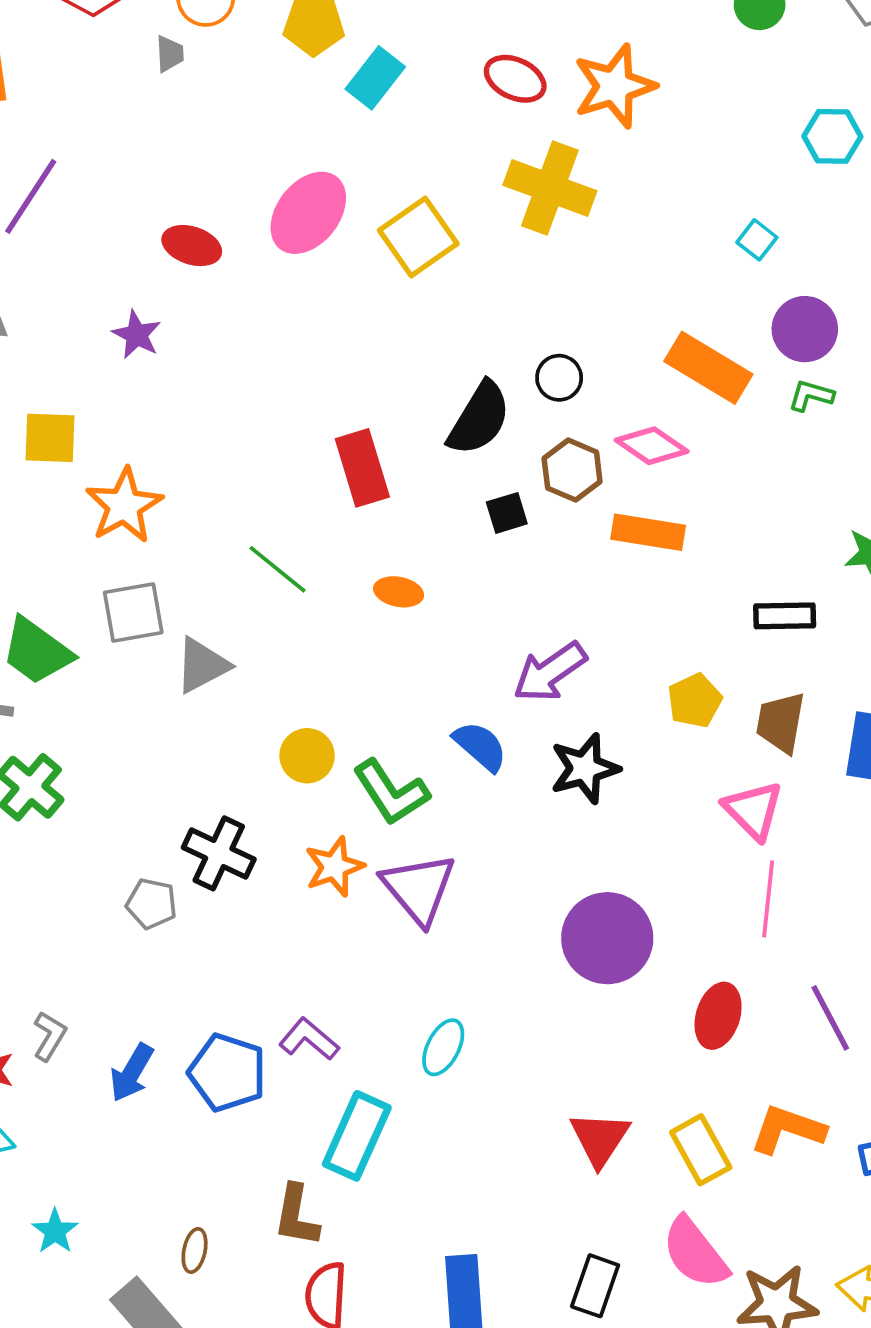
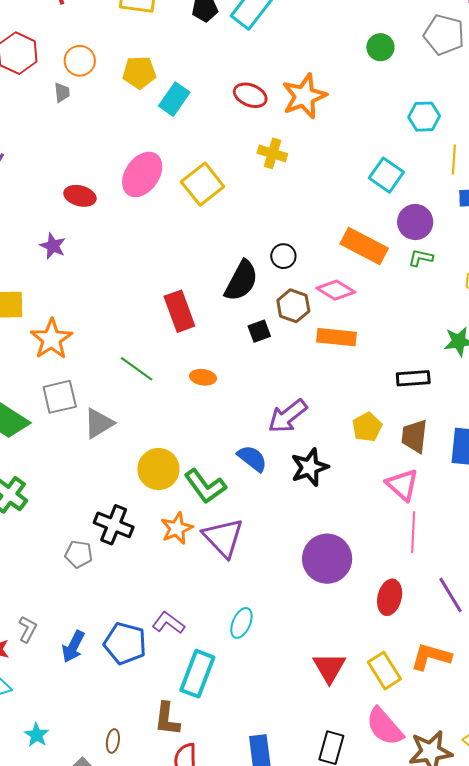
yellow cross: (550, 188) -> (272, 153), size x0.6
cyan square: (757, 240) -> (386, 175), size x1.6
yellow circle: (307, 756) -> (158, 469), size x1.4

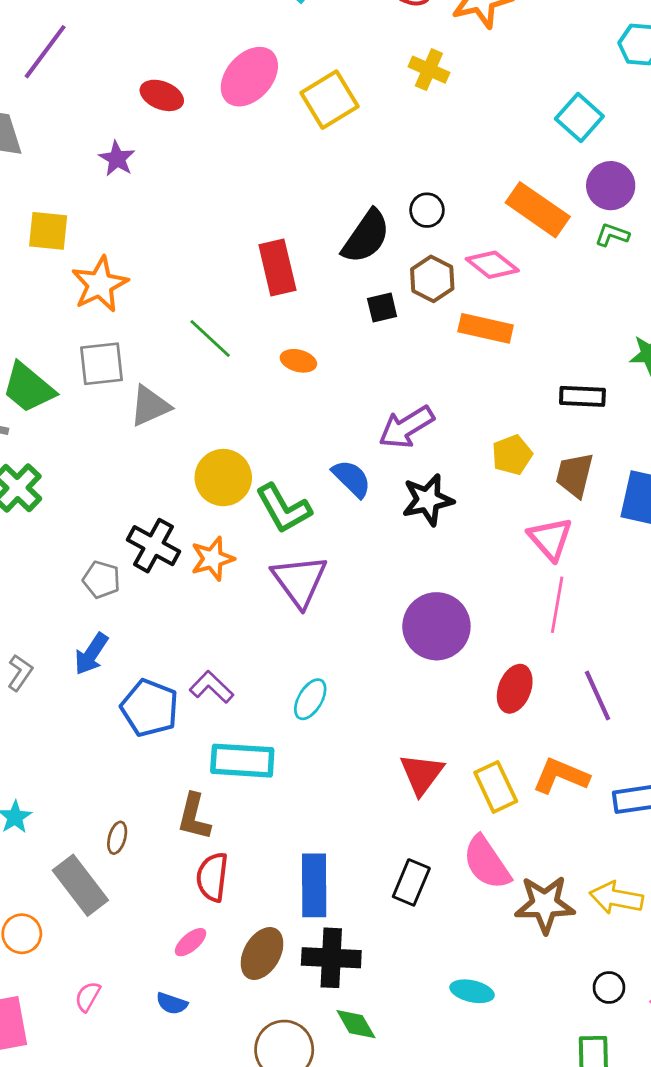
orange star: (177, 528) -> (212, 559), moved
blue arrow: (73, 646) -> (91, 654), moved
cyan rectangle: (197, 674) -> (242, 761), turned 66

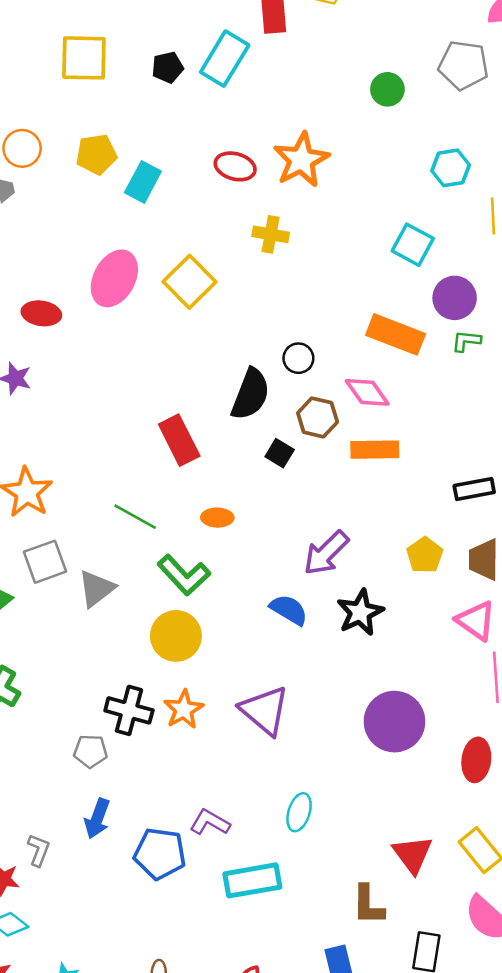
pink diamond: (492, 265) -> (367, 392), turned 30
black square: (382, 308) -> (280, 453), turned -32
green L-shape: (284, 508) -> (184, 575), moved
brown L-shape: (194, 817) -> (368, 905), moved

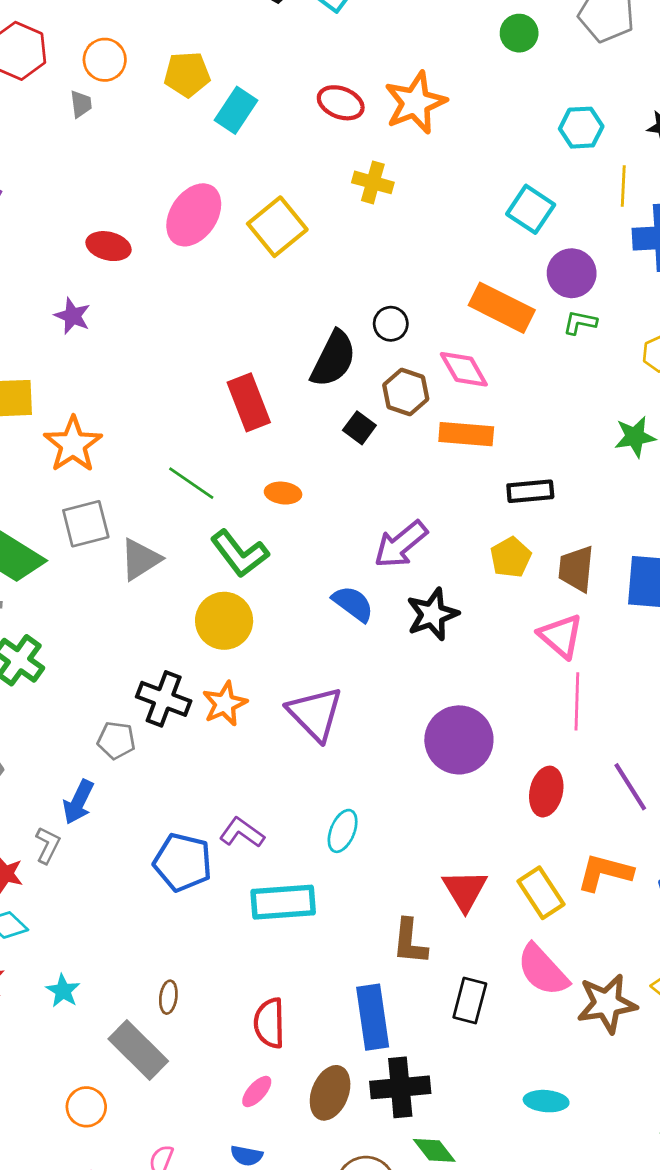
black rectangle: (474, 489) -> (530, 491), moved
blue arrow: (97, 819) -> (78, 802), moved

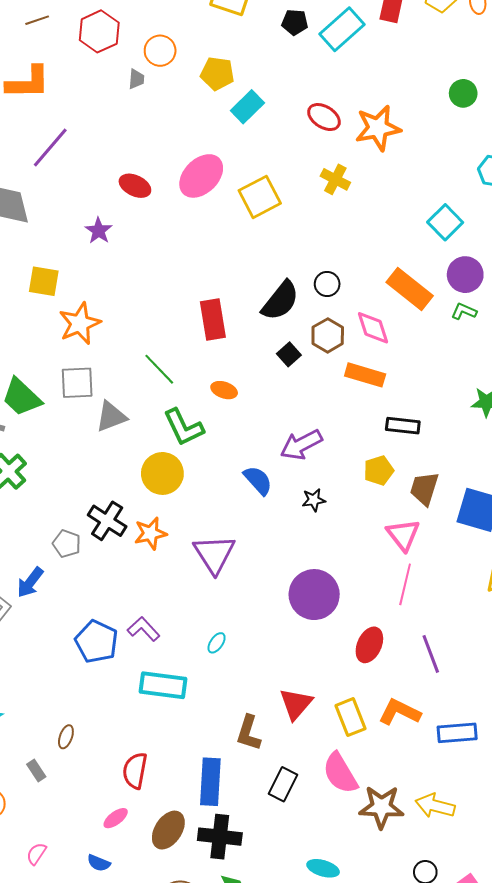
black star: (432, 614) -> (314, 500), size x0.6
cyan ellipse: (343, 831) -> (217, 643), size x0.7
gray rectangle: (138, 1050) -> (36, 770), size x0.5

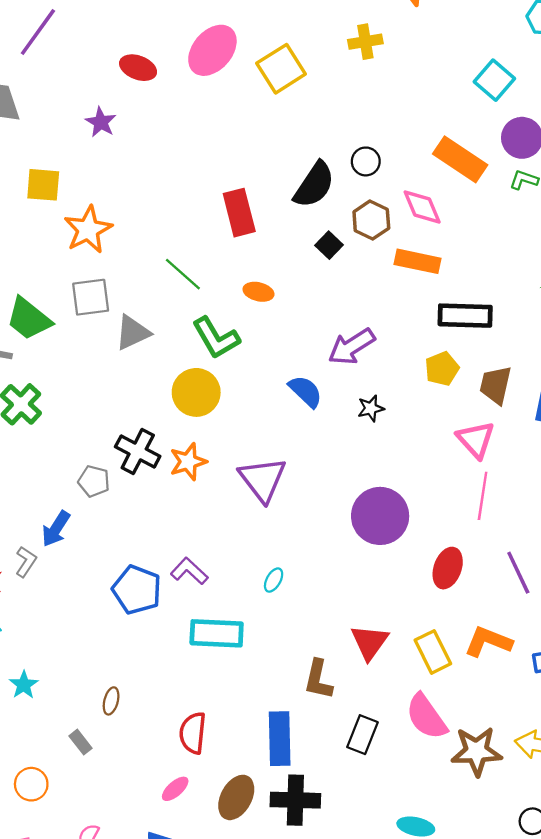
yellow cross: (335, 179) -> (365, 42), turned -32
black rectangle: (403, 426) -> (465, 316), size x1.4

